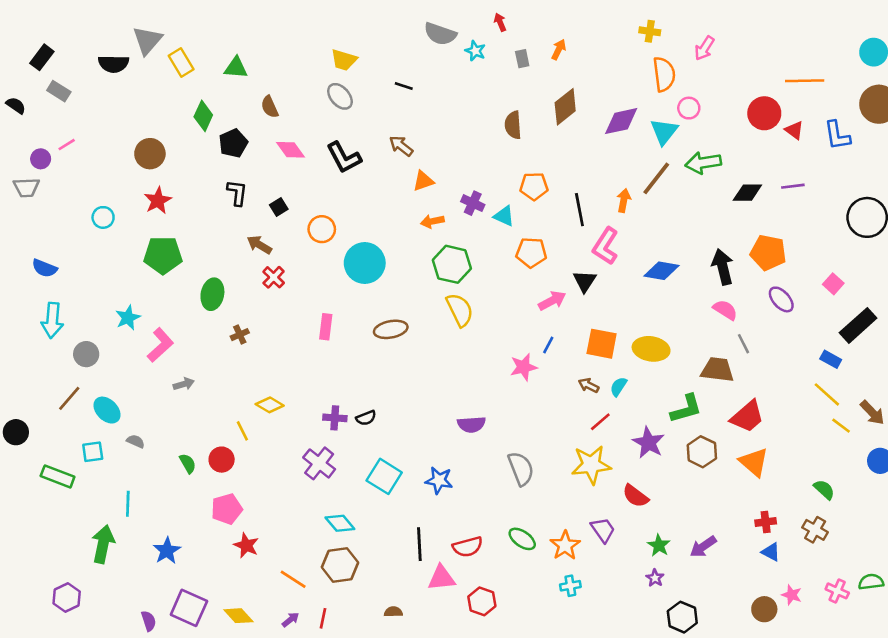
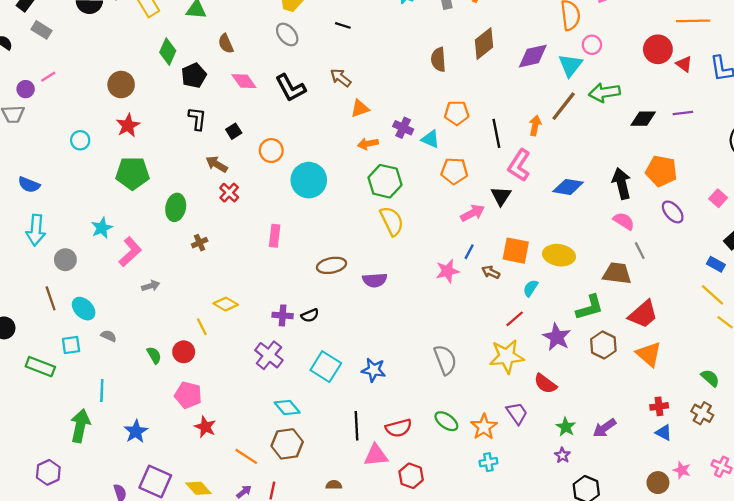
brown ellipse: (391, 329) -> (332, 265), moved
brown arrow: (589, 385) -> (491, 272), moved
brown line: (69, 398) -> (51, 298), turned -60
purple semicircle: (471, 424) -> (375, 280), moved
pink pentagon: (227, 509) -> (188, 395), turned 30

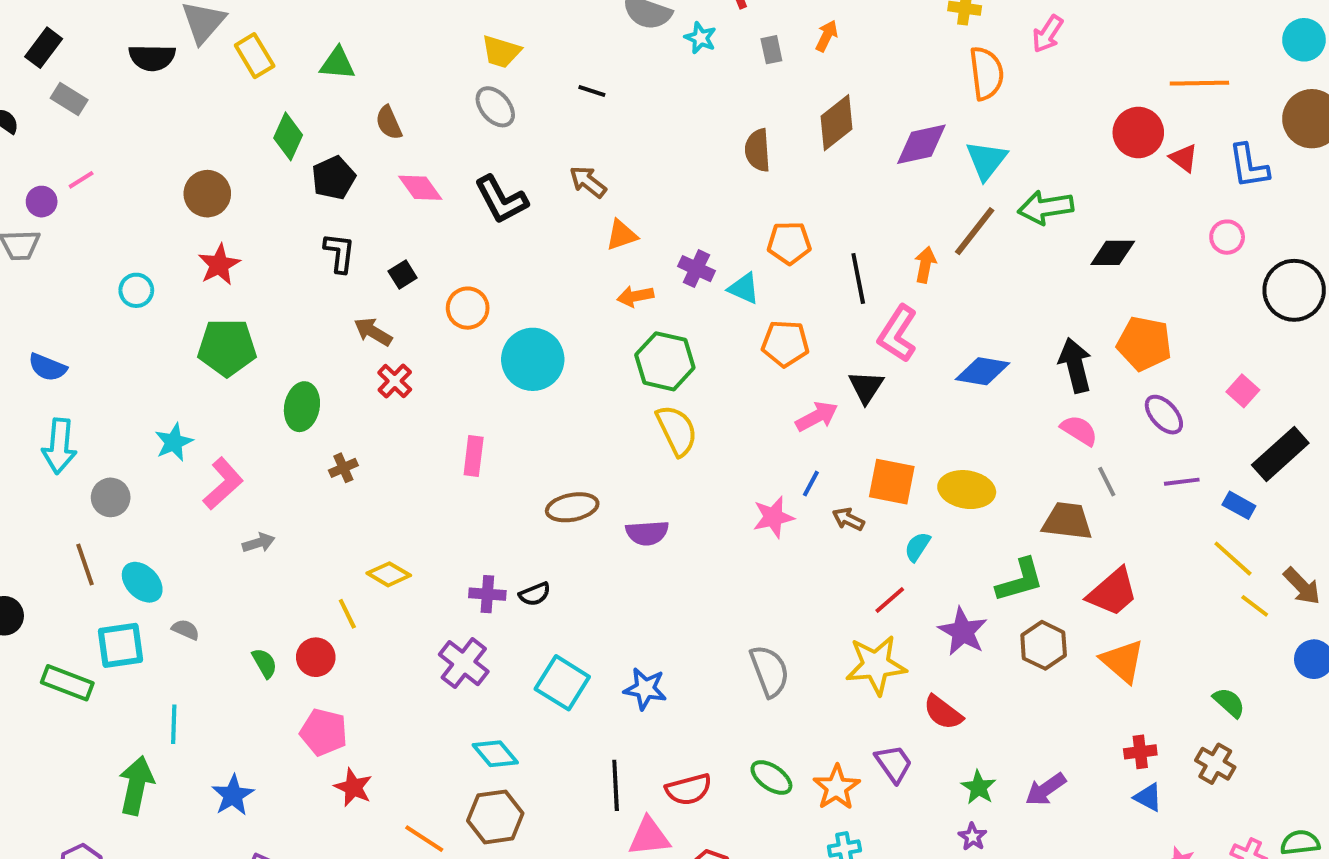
pink circle: (592, 45) -> (1227, 237), moved
purple line: (683, 113) -> (1182, 482), moved
cyan square: (71, 345) -> (120, 645), size x1.4

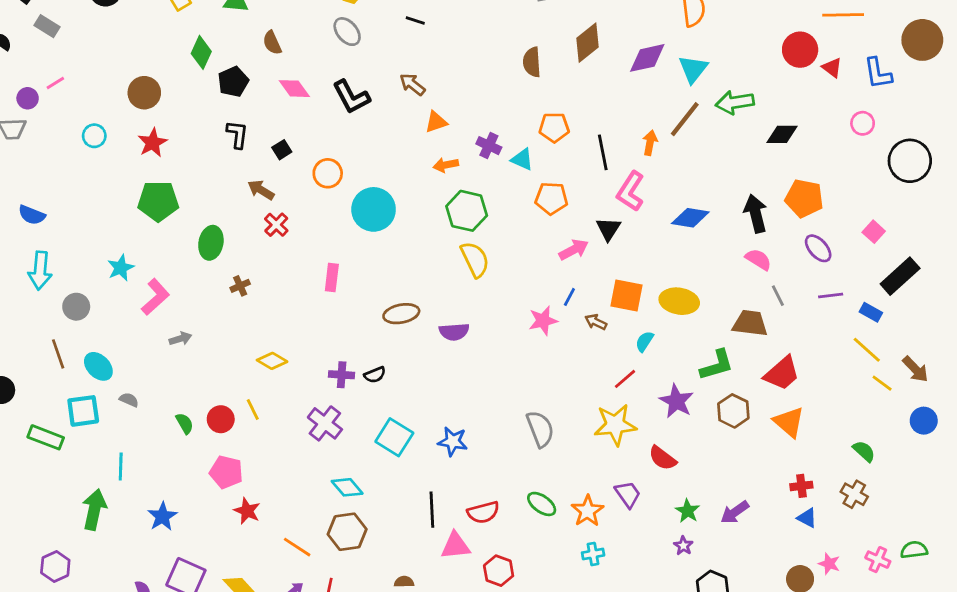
cyan circle: (136, 290) -> (94, 136), moved
yellow line: (347, 614) -> (253, 410), moved

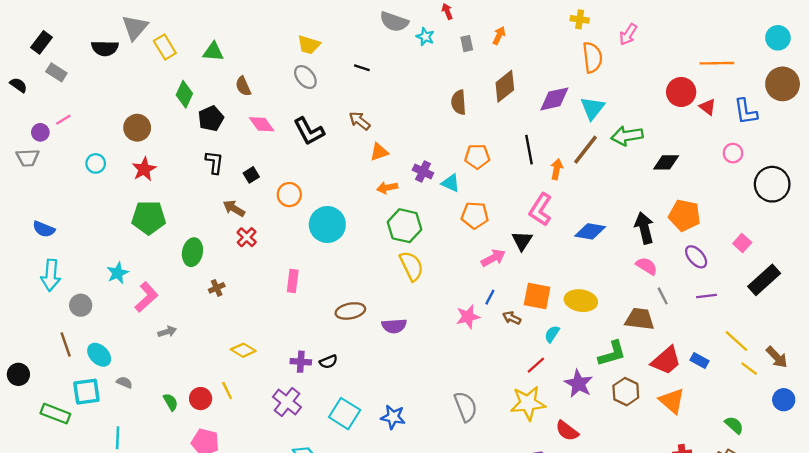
black line: (603, 152) -> (529, 150), moved
blue rectangle: (871, 312) -> (700, 361), moved

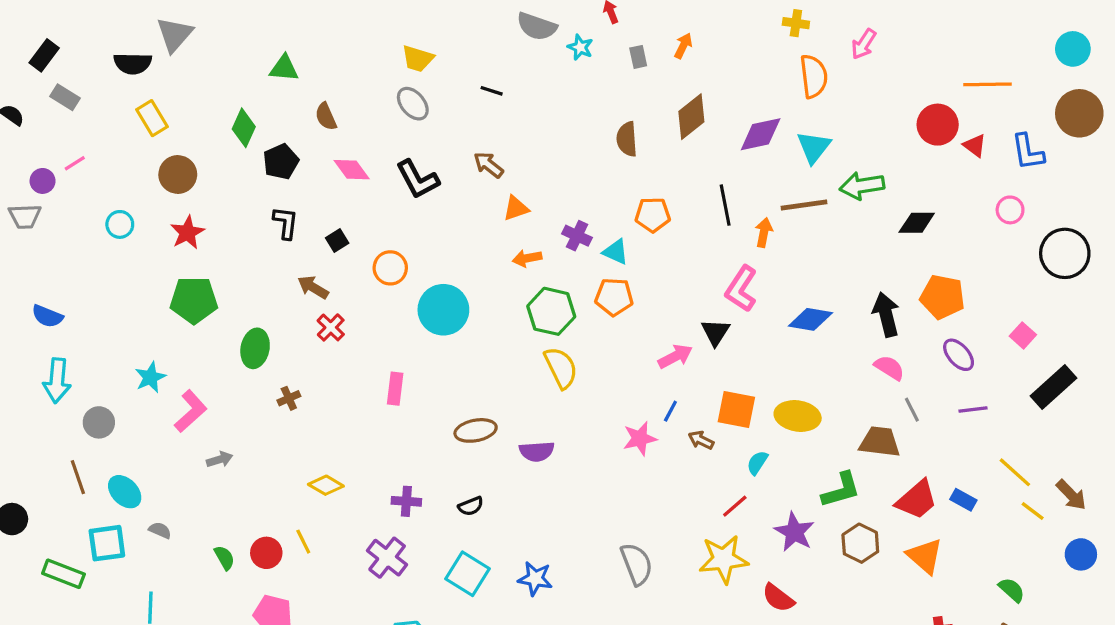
yellow rectangle: (165, 47) -> (152, 118), moved
brown line: (585, 150) -> (804, 205), turned 44
orange pentagon: (475, 215) -> (614, 297), moved
black semicircle: (328, 362) -> (471, 506), moved

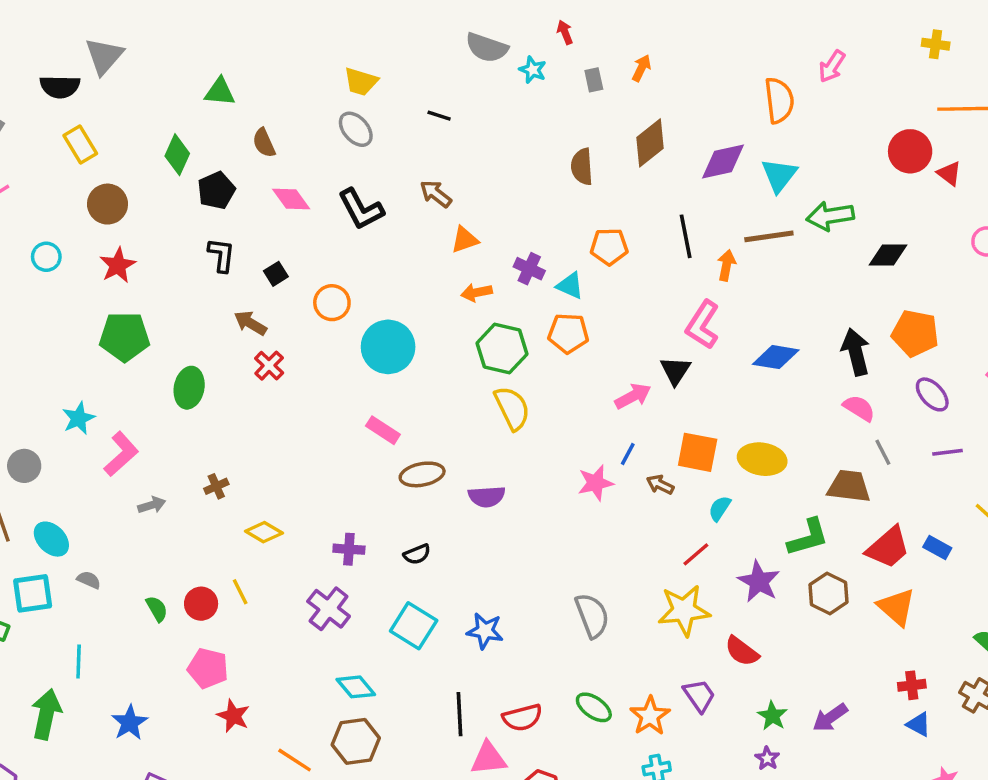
yellow cross: (796, 23) -> (936, 44), moved
pink rectangle: (395, 389) -> (383, 430), moved, turned -64
brown cross: (289, 398) -> (216, 486), moved

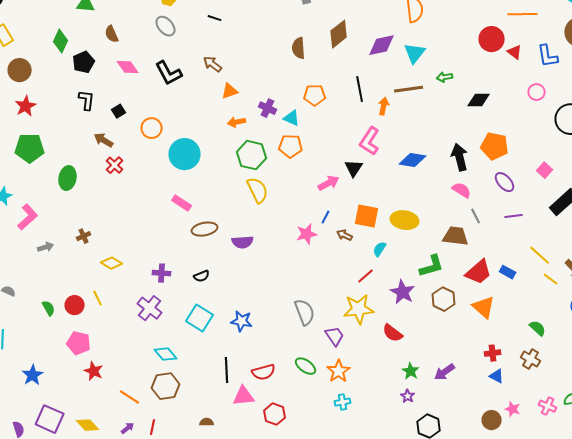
green arrow: (830, 216) -> (445, 77), size x0.6
purple trapezoid: (699, 695) -> (335, 336), moved

